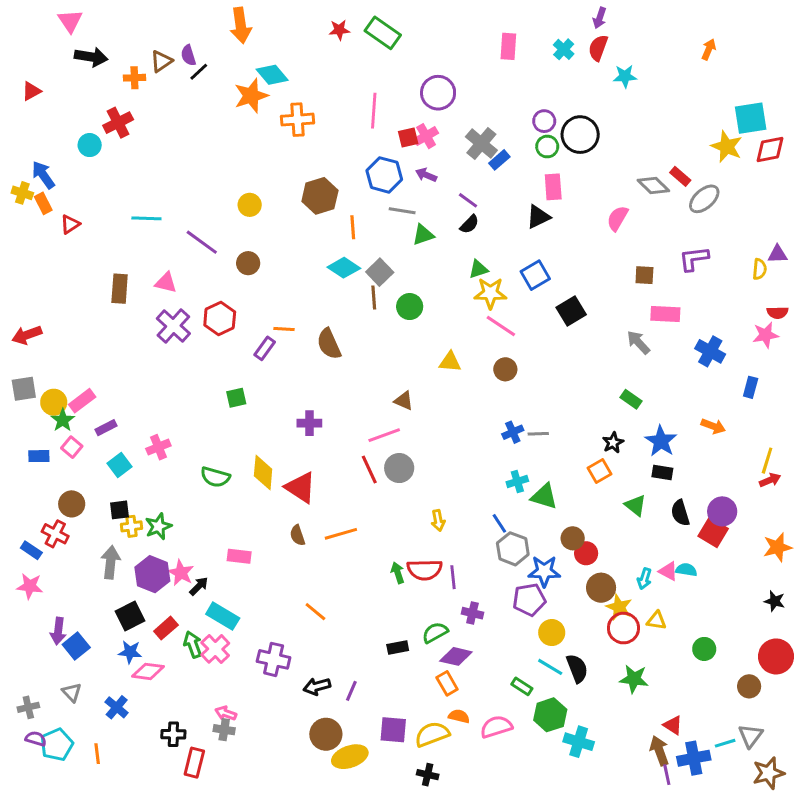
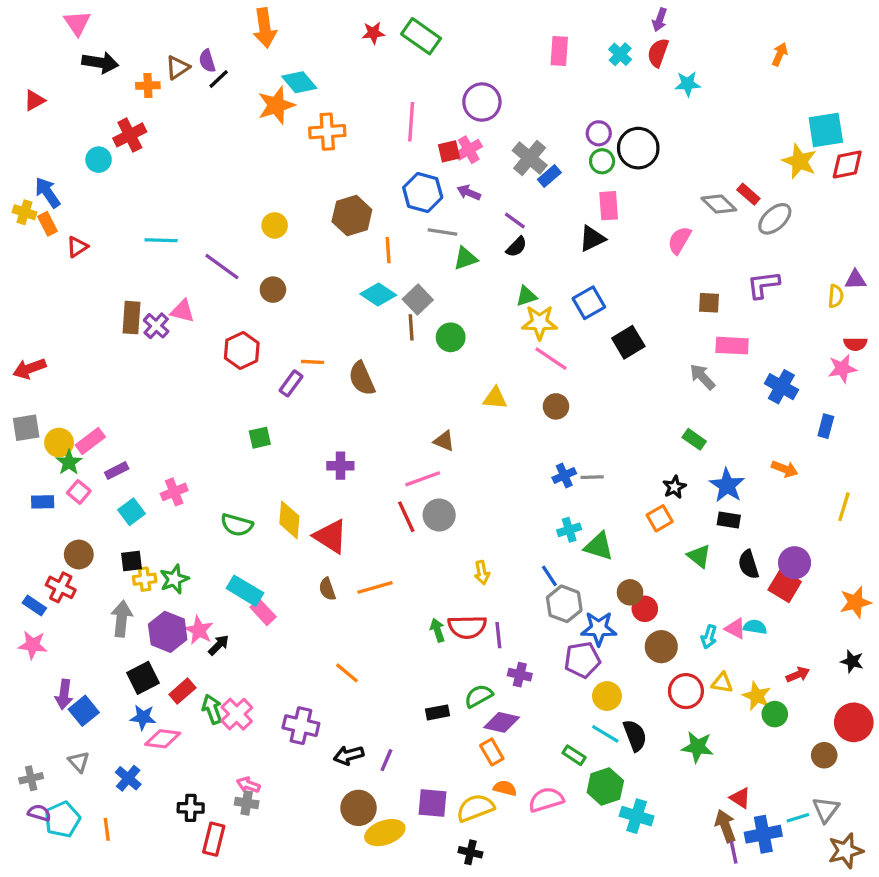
purple cross: (173, 326) -> (156, 326), moved, size x0.7
red arrow: (770, 480) -> (798, 675), moved
pink rectangle: (239, 556) -> (263, 612), turned 40
yellow star: (619, 607) -> (757, 696), moved
cyan rectangle: (223, 616) -> (245, 591), moved

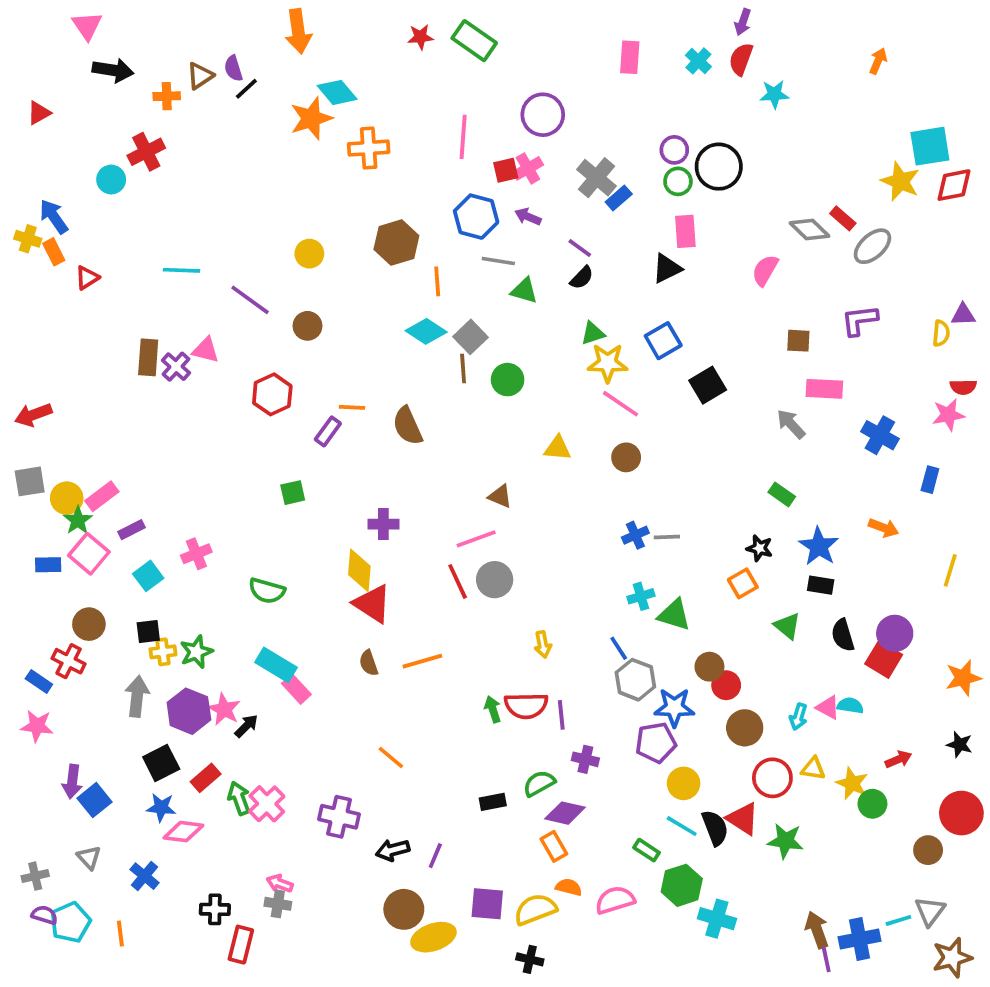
green triangle: (465, 258) -> (524, 291), turned 35
black star: (674, 487) -> (759, 548), turned -30
pink square: (79, 492) -> (89, 554), size x1.5
yellow diamond: (289, 520) -> (359, 570), moved
red triangle: (740, 798) -> (743, 819), moved, size x1.4

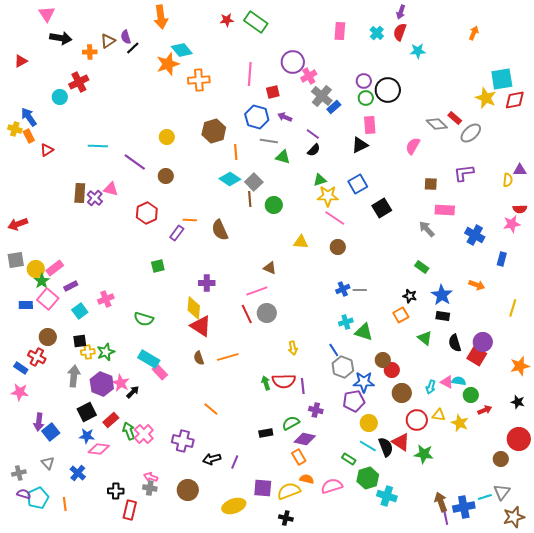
pink cross: (528, 168) -> (309, 76), moved
green circle: (872, 804) -> (471, 395), moved
brown circle: (404, 909) -> (188, 490), moved

